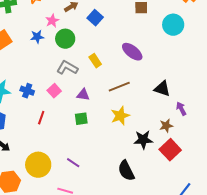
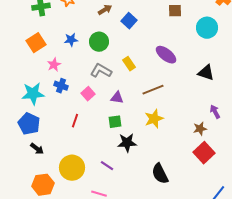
pink star: (52, 21) -> (54, 65), moved
black triangle: (162, 89) -> (206, 73), moved
blue cross: (27, 91) -> (61, 86), moved
black star: (143, 140) -> (127, 143), moved

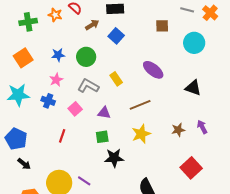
pink star: (54, 65) -> (56, 80), moved
cyan star: (33, 94) -> (18, 95), moved
brown star: (200, 129) -> (178, 130), moved
purple line: (107, 166) -> (84, 181), moved

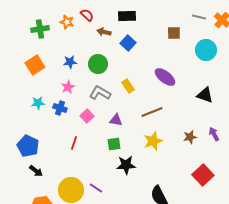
brown arrow: (92, 25) -> (104, 32), turned -136
cyan star: (18, 95) -> (38, 103), moved, size x0.6

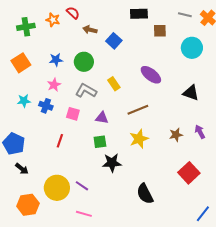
black rectangle: (127, 16) -> (139, 14), moved
pink square: (87, 116) -> (73, 114), turned -32

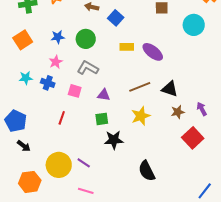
yellow rectangle: (114, 84) -> (127, 47), moved, turned -56
black triangle: (191, 93) -> (170, 89), moved
red square: (189, 173) -> (193, 138), moved

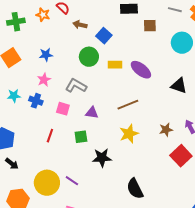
green circle: (86, 39) -> (89, 57), moved
black triangle: (170, 89) -> (179, 86), moved
green square: (102, 119) -> (81, 137), moved

